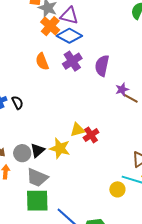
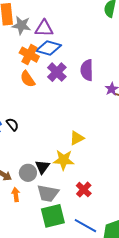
orange cross: (50, 26) -> (29, 55), moved
red cross: (91, 135) -> (84, 190), moved

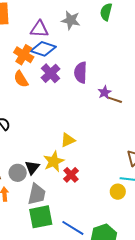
gray star: (21, 25) -> (71, 20), moved
yellow star: (64, 160) -> (54, 161), turned -30
red cross: (84, 190) -> (71, 175), moved
gray trapezoid: (48, 193) -> (37, 194), turned -90

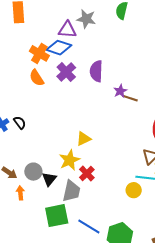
purple triangle: (39, 29) -> (67, 30), moved
black triangle: (32, 167) -> (49, 179), moved
gray trapezoid: (37, 194) -> (71, 191), moved

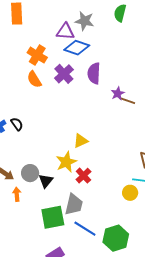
blue diamond: (59, 48) -> (77, 48), moved
gray trapezoid: (71, 191) -> (74, 205), moved

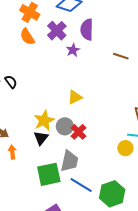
purple star: (118, 93) -> (73, 50), moved
yellow star: (66, 162) -> (44, 120), moved
gray circle: (30, 173) -> (65, 126), moved

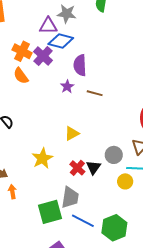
purple cross: (57, 31) -> (43, 56), moved
brown line: (121, 56) -> (95, 93), moved
gray circle: (65, 126) -> (114, 155), moved
black triangle: (41, 138) -> (93, 167), moved

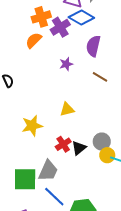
orange cross: (22, 51) -> (41, 17), turned 30
orange semicircle: (21, 76) -> (34, 40), turned 66
purple star: (67, 87) -> (66, 64), moved
yellow circle: (125, 181) -> (107, 155), moved

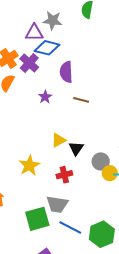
red cross: (63, 144) -> (64, 175), turned 35
black triangle: (79, 148) -> (76, 148), moved
gray trapezoid: (48, 171) -> (57, 204), turned 90

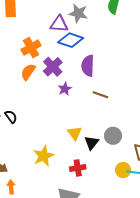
purple cross: (29, 63) -> (53, 67), moved
yellow triangle: (59, 140) -> (75, 133), turned -42
gray circle: (101, 161) -> (113, 136), moved

